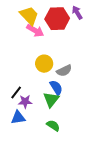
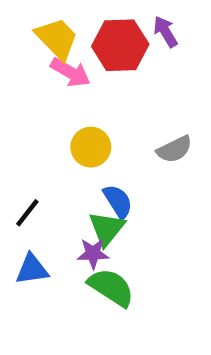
gray semicircle: (64, 71) -> (174, 149), moved
purple star: (25, 102) -> (93, 253), moved
green semicircle: (53, 126) -> (111, 287), size x1.5

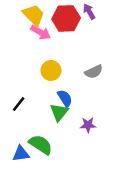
purple star: (93, 253) -> (88, 125), moved
blue triangle: (32, 269) -> (21, 154), moved
green semicircle: (111, 287) -> (41, 145), moved

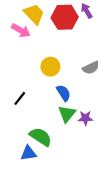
pink arrow: (41, 32) -> (21, 30), moved
green triangle: (59, 112) -> (67, 114), moved
blue triangle: (21, 154) -> (28, 153), moved

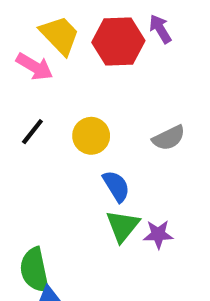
black line: (20, 98) -> (32, 132), moved
green semicircle: (41, 137) -> (35, 270), moved, turned -135

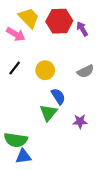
purple arrow: (160, 29) -> (82, 29), moved
green triangle: (123, 226) -> (48, 113), moved
green semicircle: (35, 270) -> (16, 140), turned -70

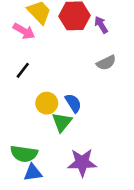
yellow circle: (45, 70) -> (47, 103), moved
gray semicircle: (85, 71) -> (106, 63), moved
purple star: (80, 121) -> (82, 163), moved, size x1.6

